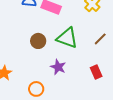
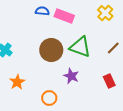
brown circle: (38, 41) -> (51, 50), size x1.5

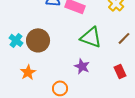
brown circle: (51, 50) -> (38, 40), moved

